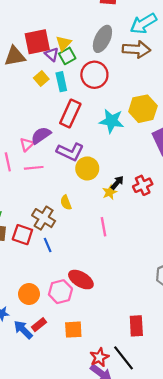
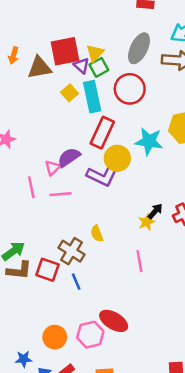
cyan rectangle: (61, 82) -> (92, 97), size x1.4
yellow circle: (87, 168) -> (117, 158), moved

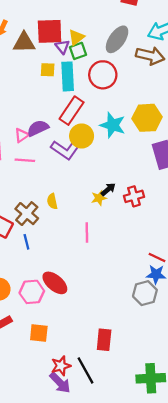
yellow square: (69, 93) -> (48, 70), turned 35

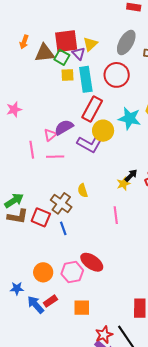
green square: (78, 51) -> (62, 57), moved, turned -35

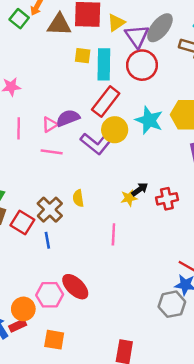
purple triangle: (79, 54) -> (137, 36), moved, size x1.5
green square: (62, 57) -> (19, 19), moved
pink line: (32, 150) -> (19, 128), moved
orange circle: (43, 272) -> (23, 309), moved

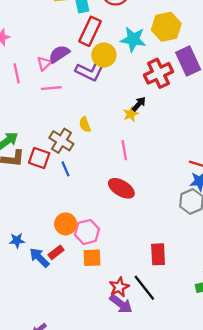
red cross: (167, 199) -> (159, 73), moved, size x1.4
red ellipse: (75, 287) -> (121, 188), moved
pink hexagon: (50, 295) -> (87, 232), moved
orange circle: (23, 309) -> (66, 224), moved

